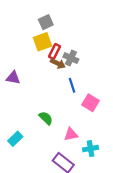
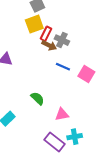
blue line: (72, 85) -> (63, 67), turned -48
pink square: (91, 103) -> (86, 74), moved
cyan cross: (91, 149) -> (75, 137), moved

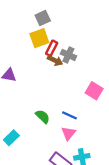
blue line: (63, 67) -> (70, 115), moved
pink triangle: (62, 114) -> (68, 133), turned -40

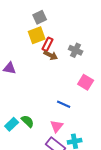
gray cross: (68, 55) -> (76, 50), moved
green semicircle: (43, 117) -> (28, 121), moved
pink triangle: (68, 133) -> (57, 126), moved

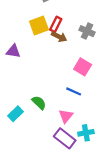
yellow square: (37, 35) -> (39, 25), moved
pink square: (86, 82) -> (83, 67), moved
green semicircle: (28, 121) -> (39, 103), moved

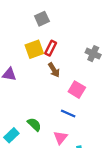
gray cross: (87, 31) -> (93, 54), moved
brown arrow: (59, 37) -> (54, 70), moved, turned 32

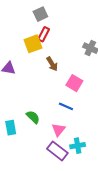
red rectangle: (51, 48) -> (44, 34), moved
cyan rectangle: (11, 135) -> (11, 128), turned -56

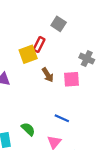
gray square: (40, 14) -> (59, 24), moved, turned -32
pink square: (74, 83) -> (72, 79), moved, turned -35

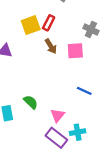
red rectangle: (39, 44) -> (49, 23), moved
blue line: (62, 118) -> (84, 91), moved

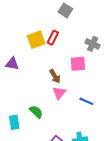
brown arrow: (51, 46) -> (55, 76), moved
pink triangle: (57, 115) -> (59, 93), moved

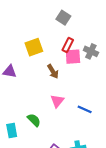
red rectangle: (53, 38) -> (68, 45), moved
pink square: (78, 64) -> (73, 57), moved
brown arrow: (55, 76) -> (53, 71), moved

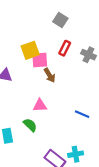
pink square: (73, 57) -> (40, 60), moved
pink triangle: (57, 101) -> (40, 105), moved, turned 48

